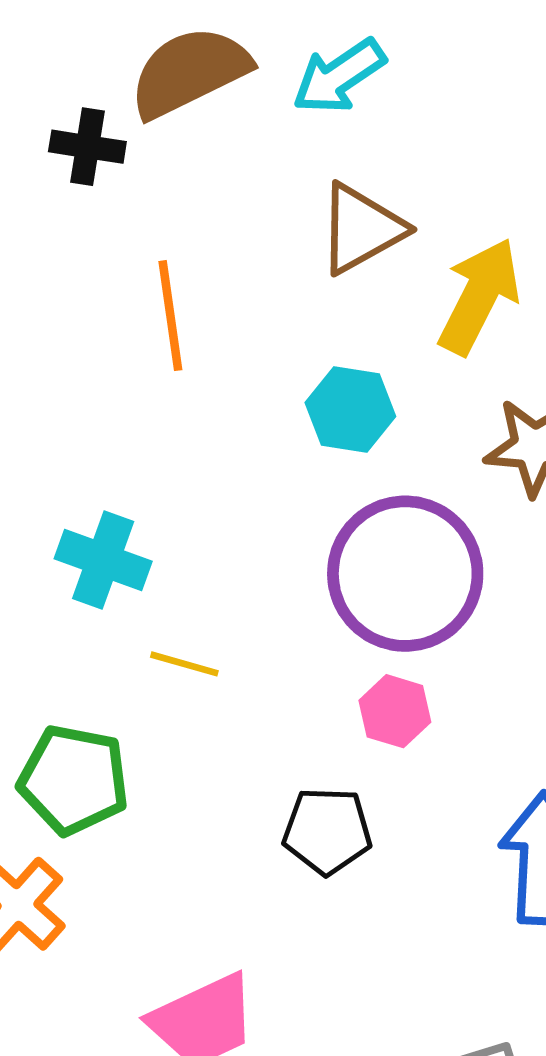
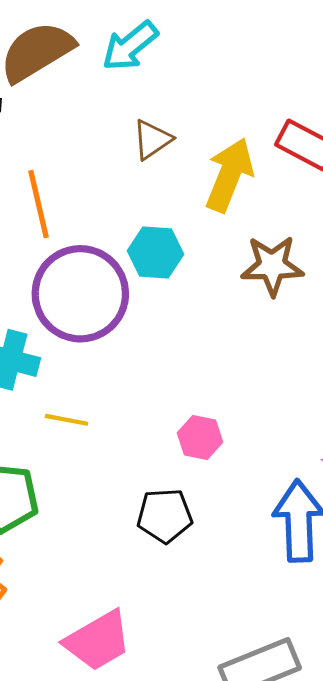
brown triangle: (361, 229) -> (152, 140), size x0.7
purple circle: (405, 574) -> (80, 294), moved

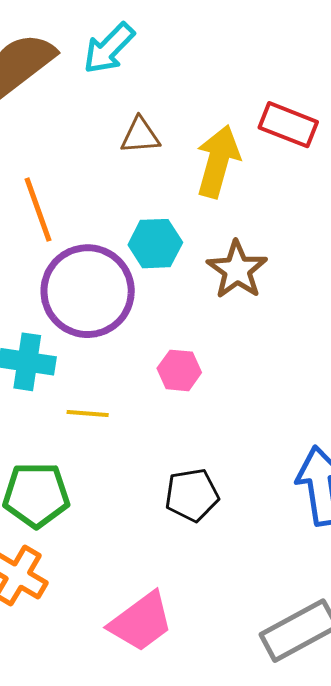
brown triangle: (152, 140) -> (140, 136), turned 36
brown star: (272, 266) -> (237, 270), moved, turned -30
pink hexagon: (200, 438) -> (179, 370), moved

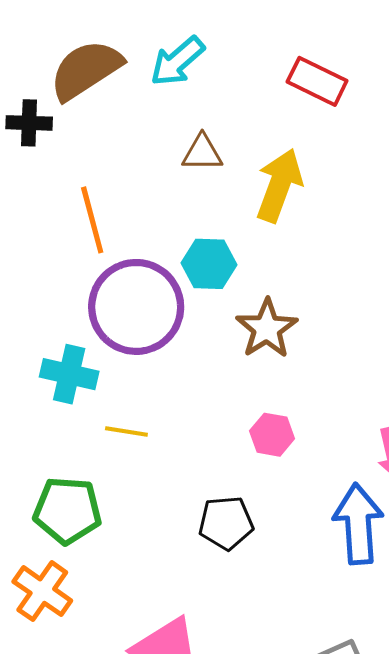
red rectangle: (288, 125) -> (317, 81), moved
brown star: (237, 270) -> (267, 329), moved
pink hexagon: (179, 370) -> (272, 435), moved

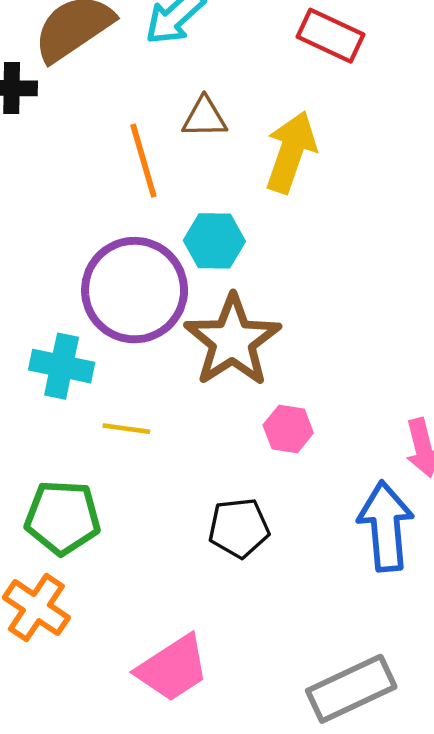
orange line: (92, 220) -> (143, 161), moved
brown star: (267, 329) -> (232, 341), moved, size x1.4

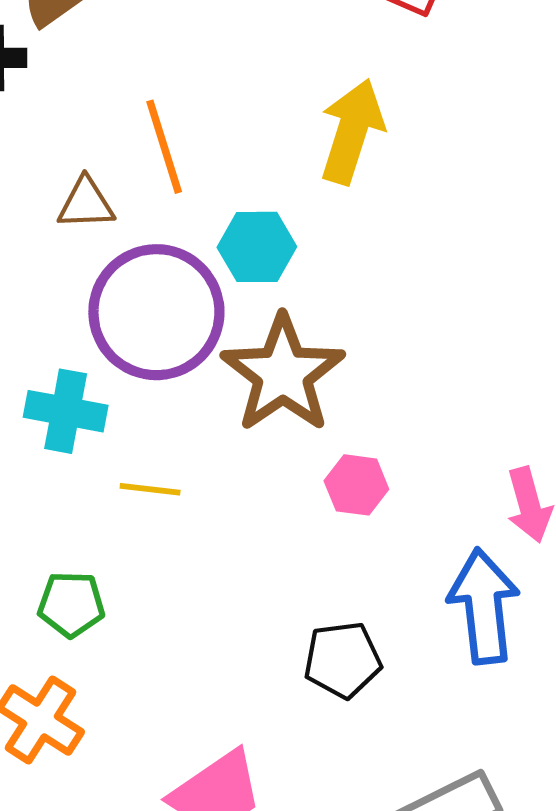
brown triangle: (205, 118) -> (86, 204), moved
green pentagon: (63, 517) -> (71, 604), size x0.7
black pentagon: (239, 528) -> (343, 660), moved

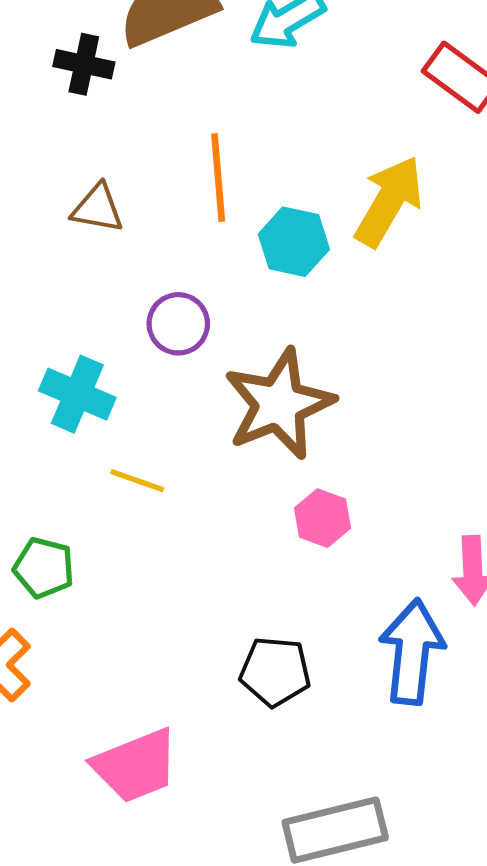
brown triangle: (86, 204) -> (98, 208), moved
cyan hexagon: (257, 247) -> (294, 242), moved
purple circle: (156, 312) -> (178, 324), size x0.5

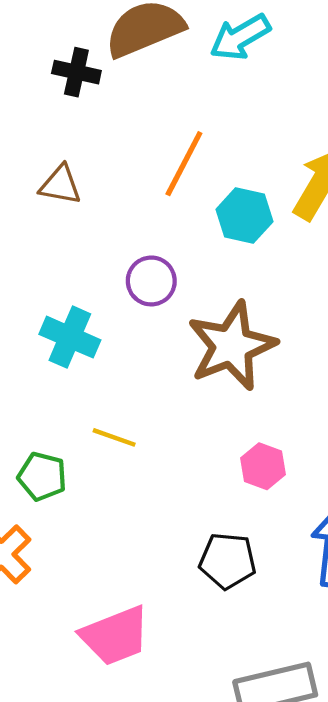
orange line: (218, 177) -> (184, 164), turned 32
brown triangle: (98, 208) -> (60, 185), moved
yellow line: (137, 481) -> (114, 437), moved
pink hexagon: (322, 518) -> (263, 466), moved

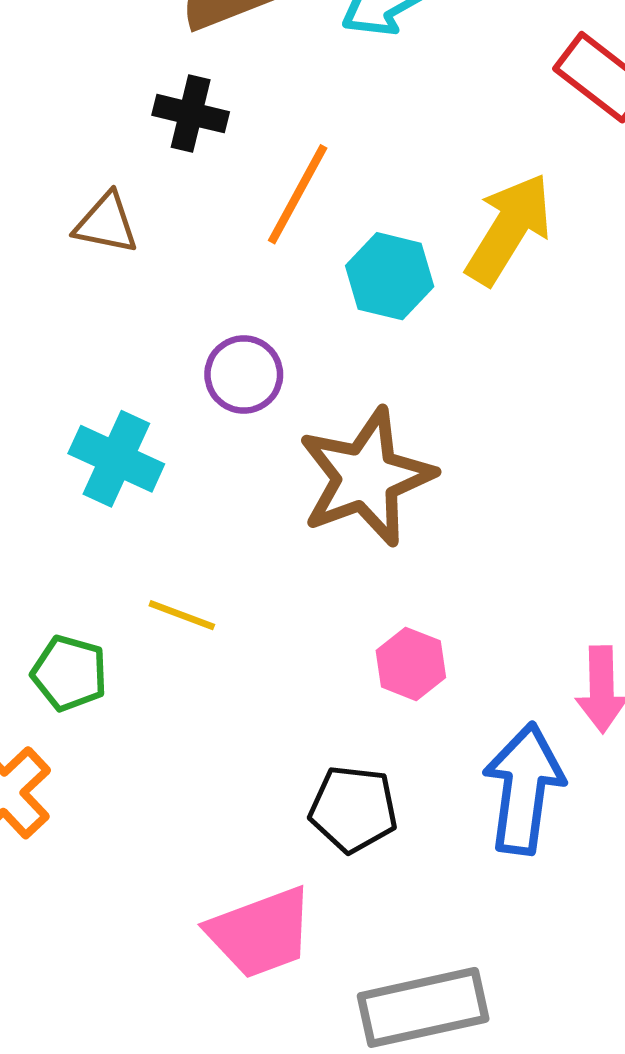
black cross: (76, 72) -> (191, 114), moved
pink trapezoid: (115, 636) -> (261, 933), moved

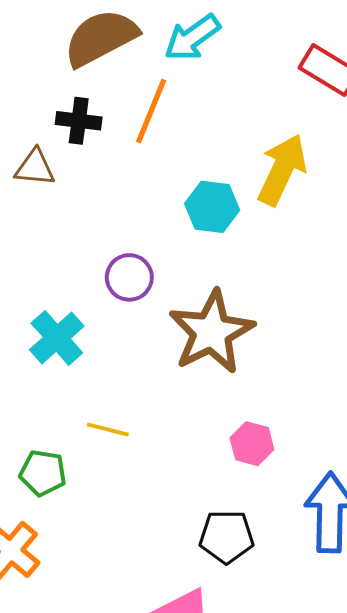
orange line: (298, 194) -> (151, 111), moved
brown triangle: (106, 223) -> (35, 168), moved
cyan cross: (116, 459) -> (57, 338), turned 30

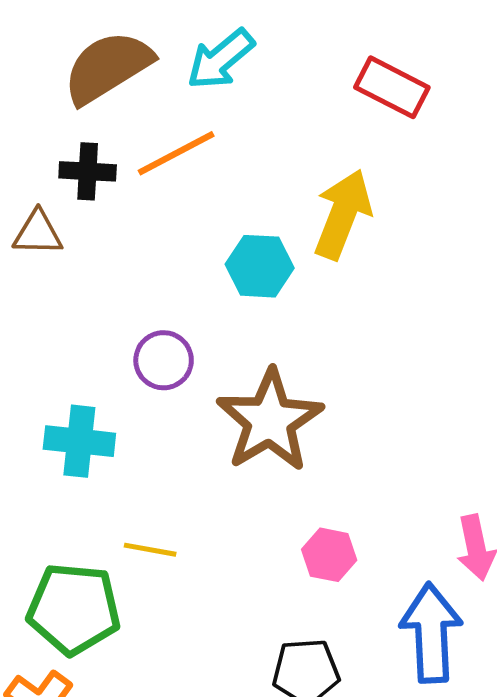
orange line: (151, 111) -> (176, 153), turned 44
cyan cross: (57, 338) -> (79, 441), turned -38
green pentagon: (43, 473) -> (74, 609), size x1.6

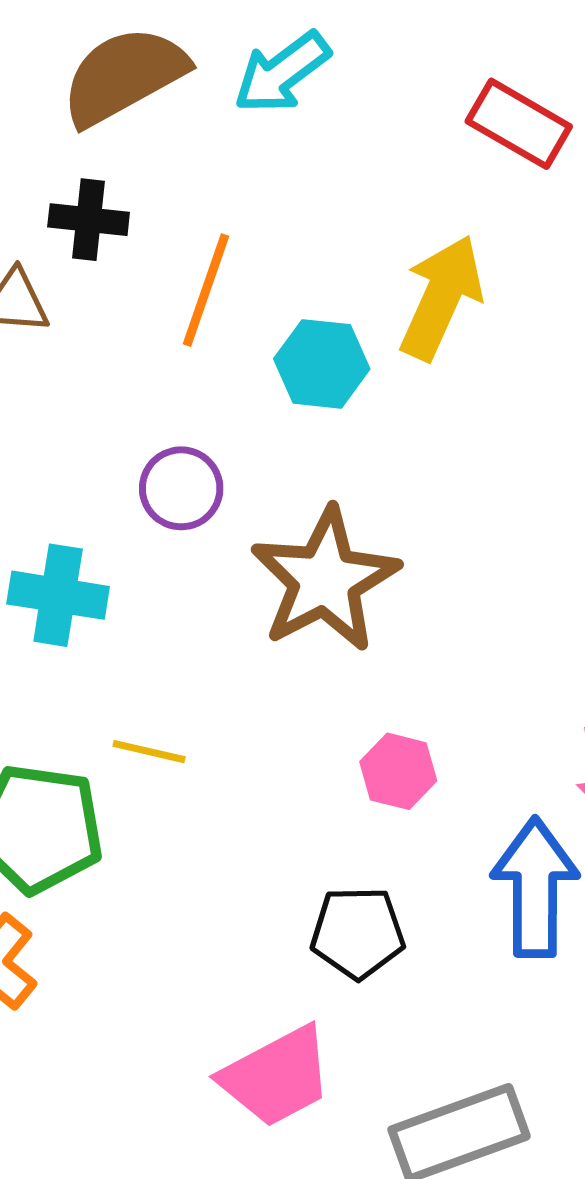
orange line: (176, 153) -> (206, 290), moved, turned -46

